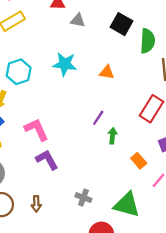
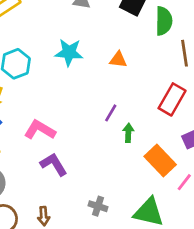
pink L-shape: (36, 130) -> (40, 130), turned -32
orange rectangle: (139, 161) -> (160, 160), size x1.6

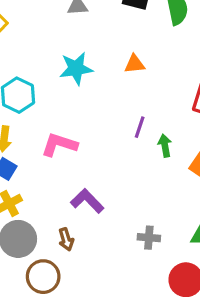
pink L-shape: (40, 130) -> (59, 145), moved
brown arrow: (44, 216) -> (66, 239), moved

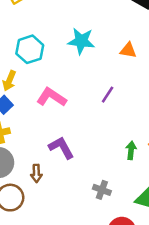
purple line: (140, 127) -> (108, 95), moved
green arrow: (165, 146) -> (131, 150), moved

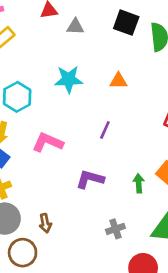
purple L-shape: (61, 148) -> (90, 179), moved, turned -36
gray cross: (102, 190) -> (115, 229), turned -30

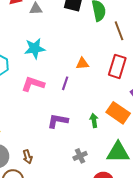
orange triangle: (118, 81) -> (82, 64), moved
pink L-shape: (48, 142) -> (33, 84), moved

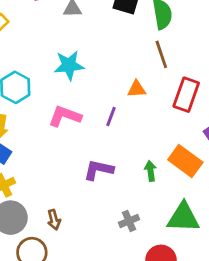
brown line: (119, 31) -> (161, 54), moved

